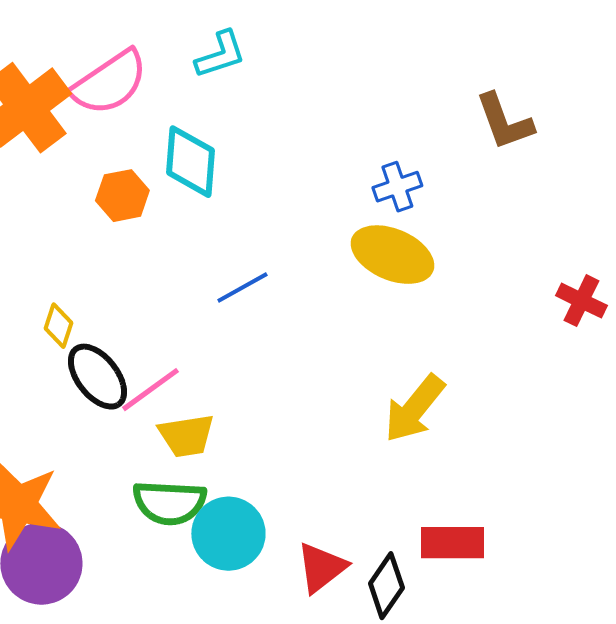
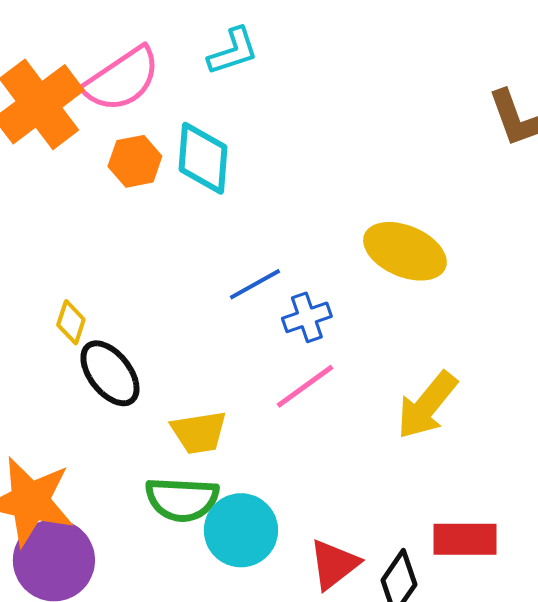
blue cross: (397, 187) -> (307, 317), moved
orange hexagon: (122, 196) -> (135, 161), moved
pink line: (150, 390) -> (305, 386), moved

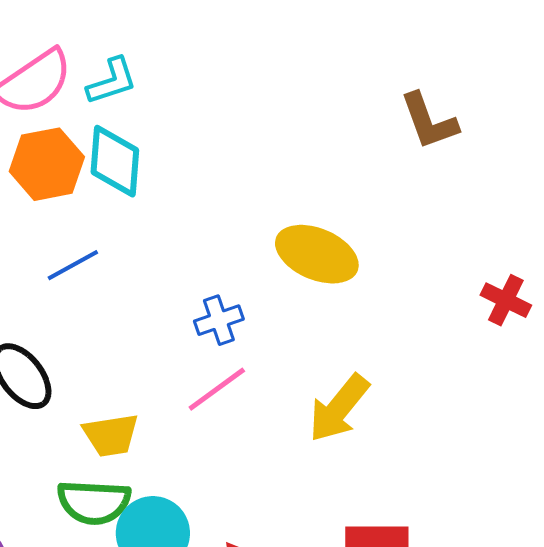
cyan L-shape: (233, 51) -> (112, 81), moved
orange hexagon: (135, 161) -> (47, 164), size x1.4
blue line: (255, 284) -> (73, 265), moved

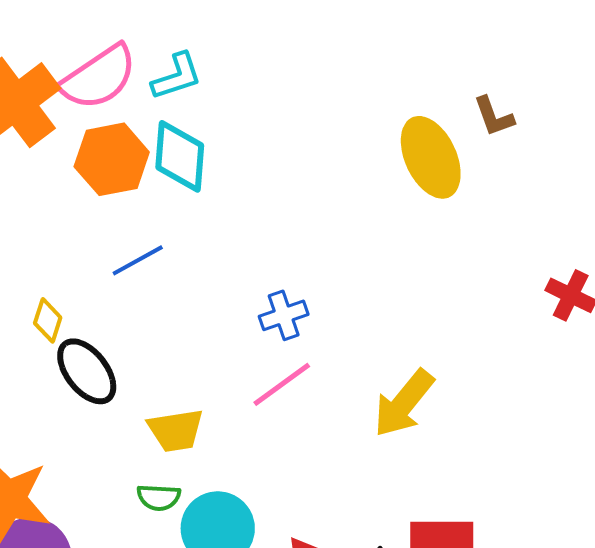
brown L-shape: (429, 121) -> (494, 116), size x0.7
yellow ellipse: (317, 254) -> (431, 157), moved, turned 42
green semicircle: (94, 502) -> (159, 497), size x0.6

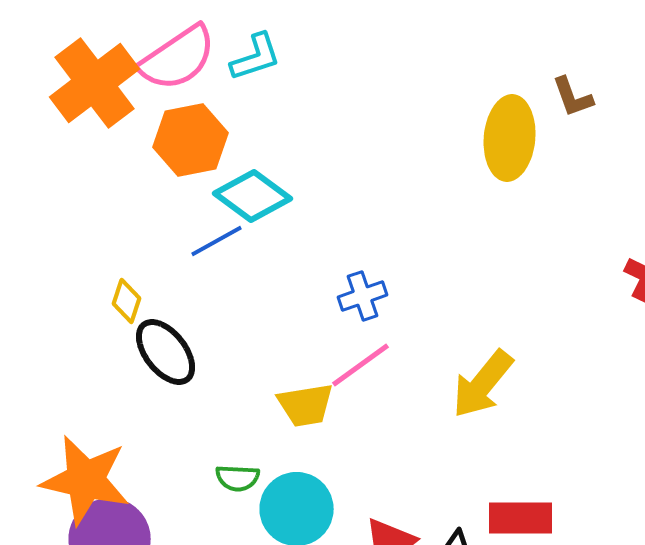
cyan diamond: (180, 156) -> (253, 196), moved, turned -58
yellow ellipse: (431, 157) -> (510, 138), turned 30
yellow trapezoid: (176, 430) -> (306, 405), moved

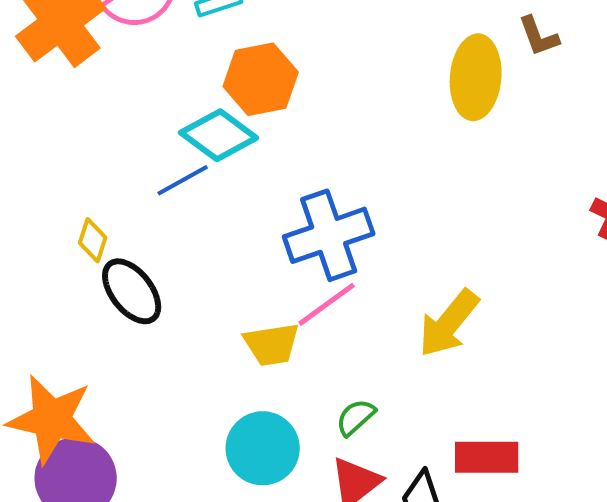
orange hexagon: (191, 140) -> (261, 79), moved
blue cross: (363, 296) -> (329, 235), size x1.8
green semicircle: (238, 478) -> (356, 417), moved, turned 135

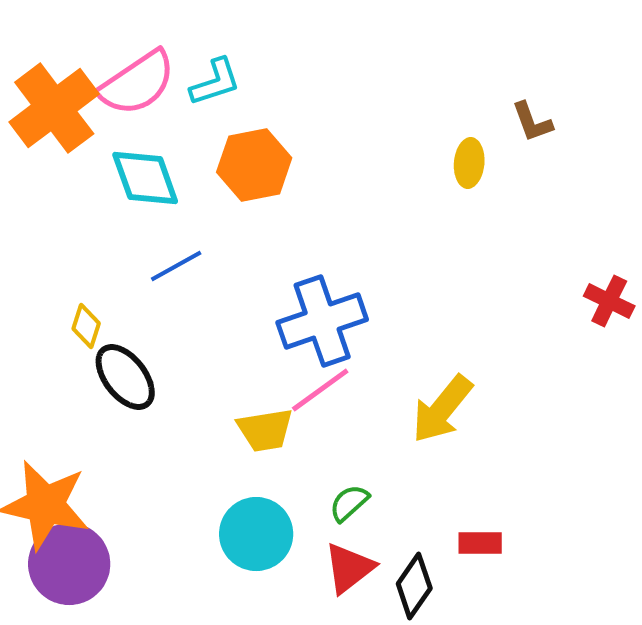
yellow ellipse: (476, 77) -> (469, 163), size x0.6
cyan diamond: (219, 135) -> (145, 178), moved, turned 34
red rectangle: (487, 457) -> (480, 543), size x0.7

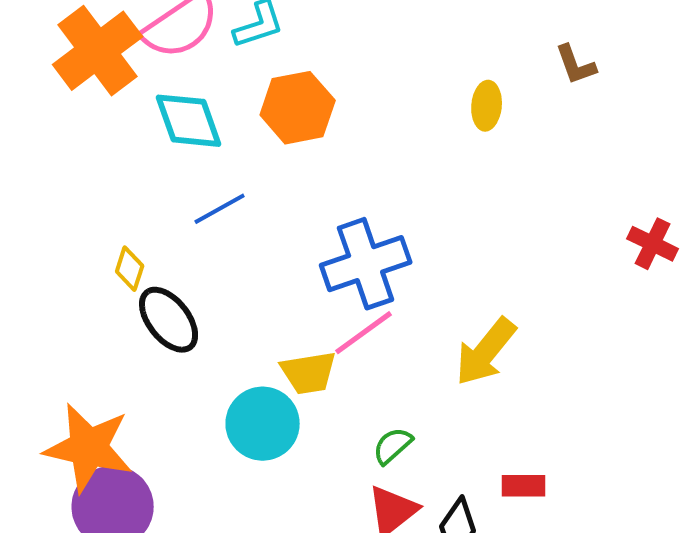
yellow ellipse: (469, 163) -> (487, 106), moved
cyan circle: (256, 534) -> (263, 424), moved

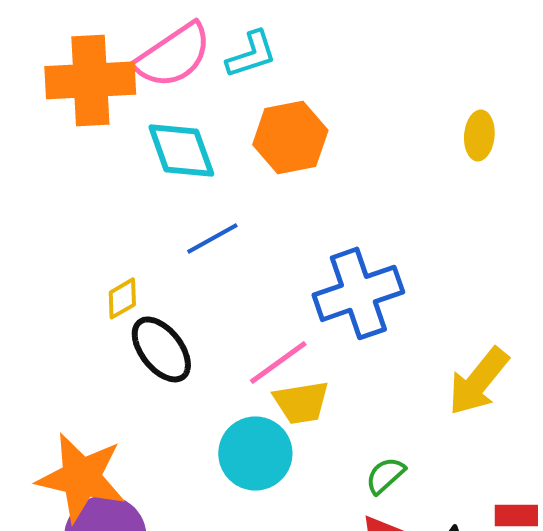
orange cross: (98, 51) -> (90, 80), turned 34
yellow diamond: (130, 269) -> (122, 298), turned 42
pink line: (364, 333) -> (278, 362), moved

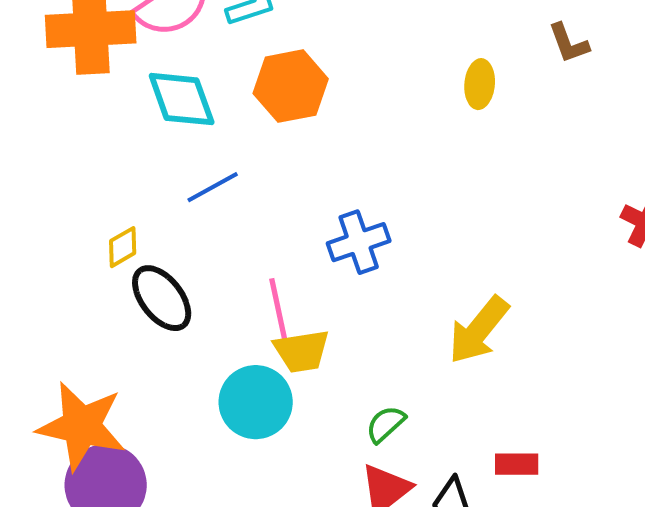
blue cross: (358, 293) -> (359, 242), size x0.7
pink line: (278, 362) -> (279, 311), turned -66

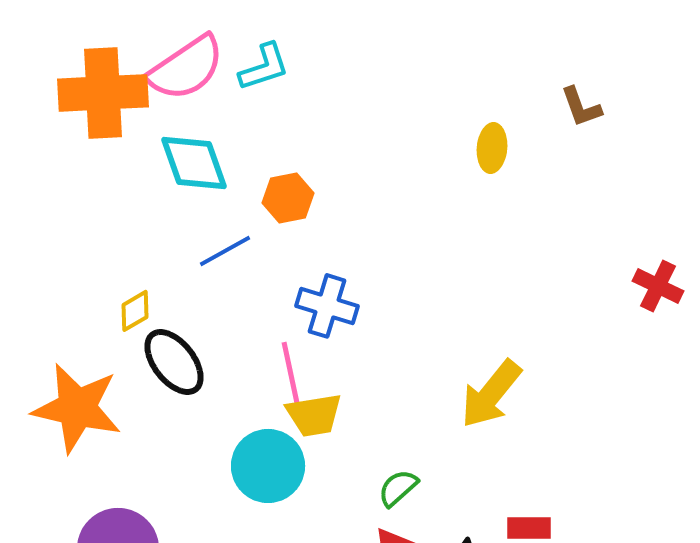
orange hexagon: (291, 86) -> (288, 198), moved, size x0.7
blue cross: (359, 242) -> (327, 306), moved, turned 36
orange star: (82, 426) -> (77, 408), moved

